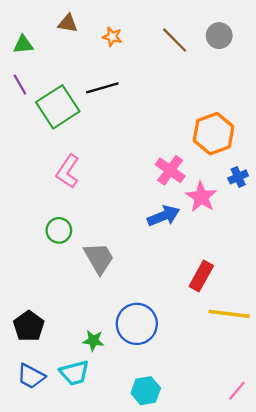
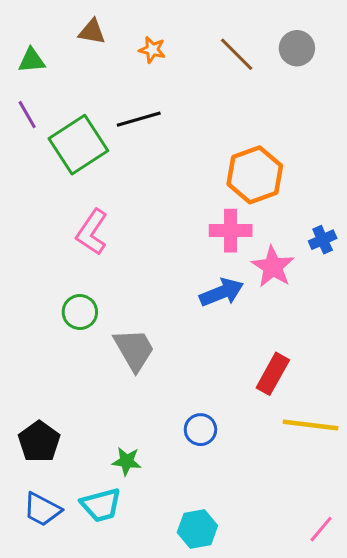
orange hexagon: (214, 134) -> (255, 175), moved
pink cross: (170, 170) -> (231, 231), turned -36
blue circle: (137, 324) -> (200, 430), moved, size x0.6

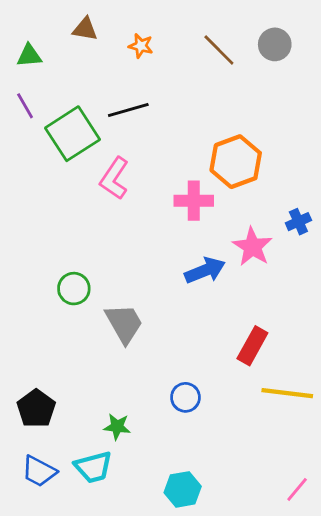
pink cross: (231, 231) -> (194, 201), moved
pink L-shape: (92, 232) -> (114, 178), moved

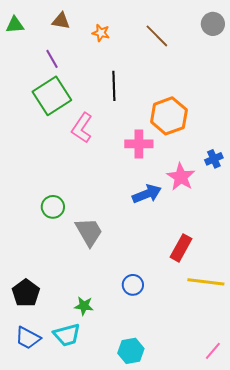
gray circle: (275, 44) -> (213, 24), moved
green triangle: (29, 56) -> (15, 25), moved
purple line: (25, 106) -> (52, 59), moved
black line: (128, 110) -> (114, 86), moved, turned -76

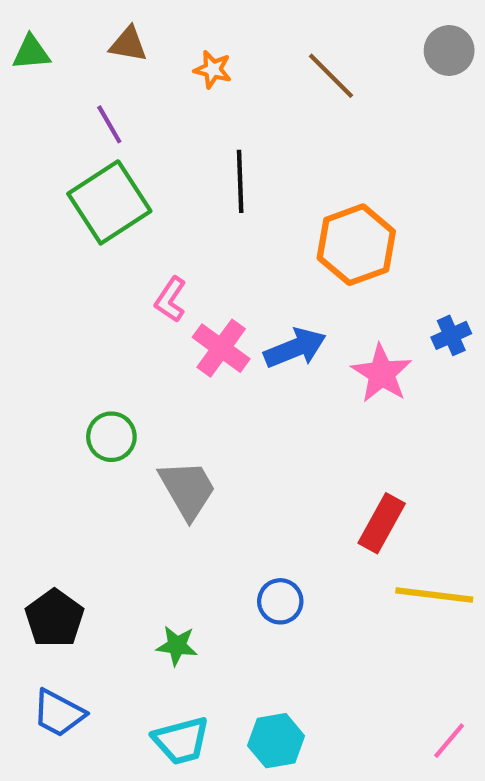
pink L-shape: (82, 128) -> (171, 300), moved, size x0.7
pink cross: (139, 144) -> (221, 348), moved, turned 36
blue arrow: (147, 194) -> (295, 348), moved
cyan trapezoid: (67, 335) -> (181, 741), moved

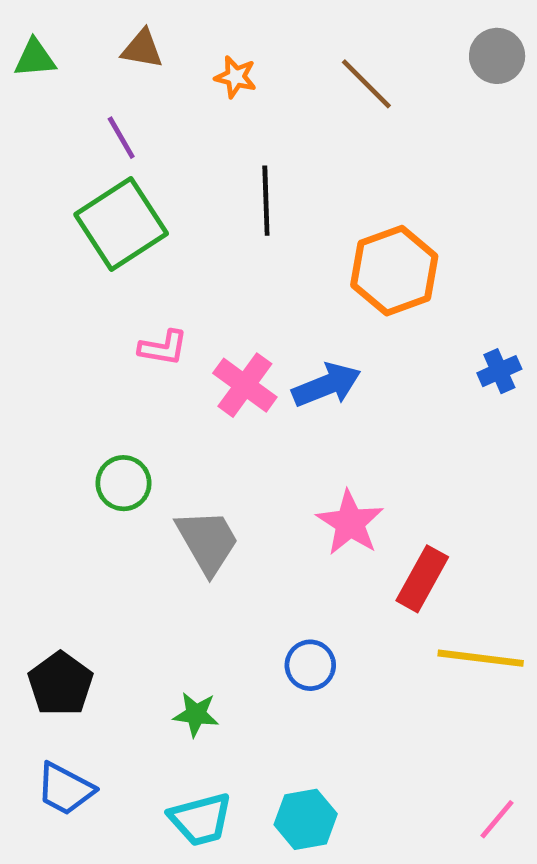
pink L-shape: (171, 300) -> (163, 348), moved, turned -114
pink star: (382, 373) -> (350, 523), moved

